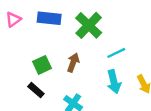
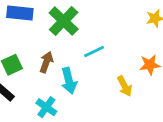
cyan arrow: (114, 82) -> (69, 81), moved

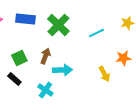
cyan line: (94, 52) -> (96, 33), moved
cyan arrow: (69, 81) -> (62, 70), turned -78

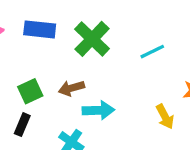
brown arrow: (45, 56) -> (71, 88), turned -126
black rectangle: (14, 79) -> (22, 125), turned 72

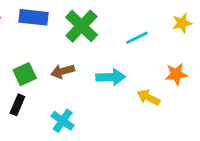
cyan arrow: (98, 110) -> (111, 77), moved
yellow arrow: (165, 117) -> (149, 97), turned 145

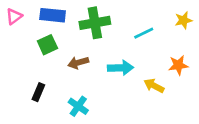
green cross: (82, 26) -> (95, 23), turned 36
green square: (25, 74) -> (47, 45), moved

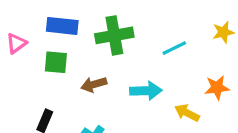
pink triangle: (14, 16) -> (16, 43), moved
green square: (47, 45) -> (56, 62), turned 30

